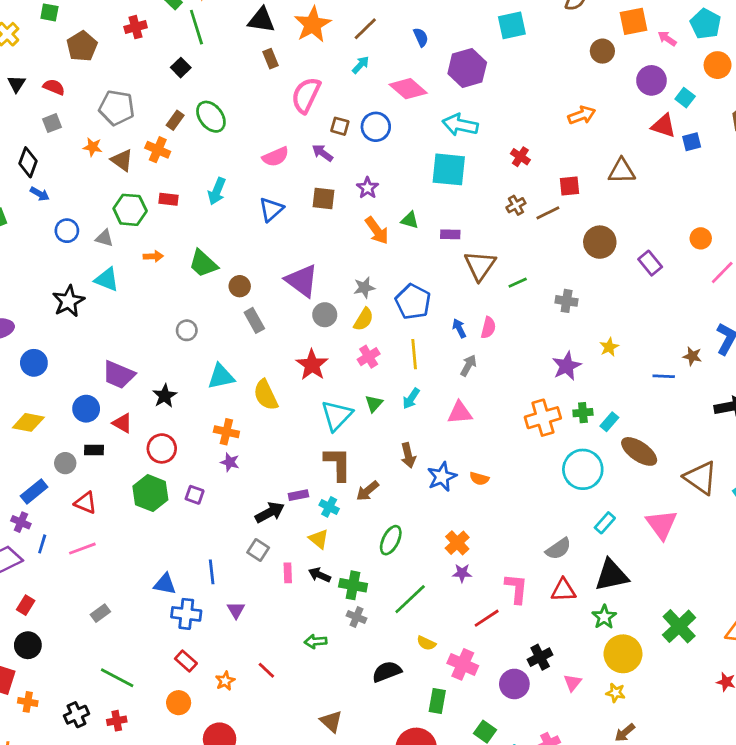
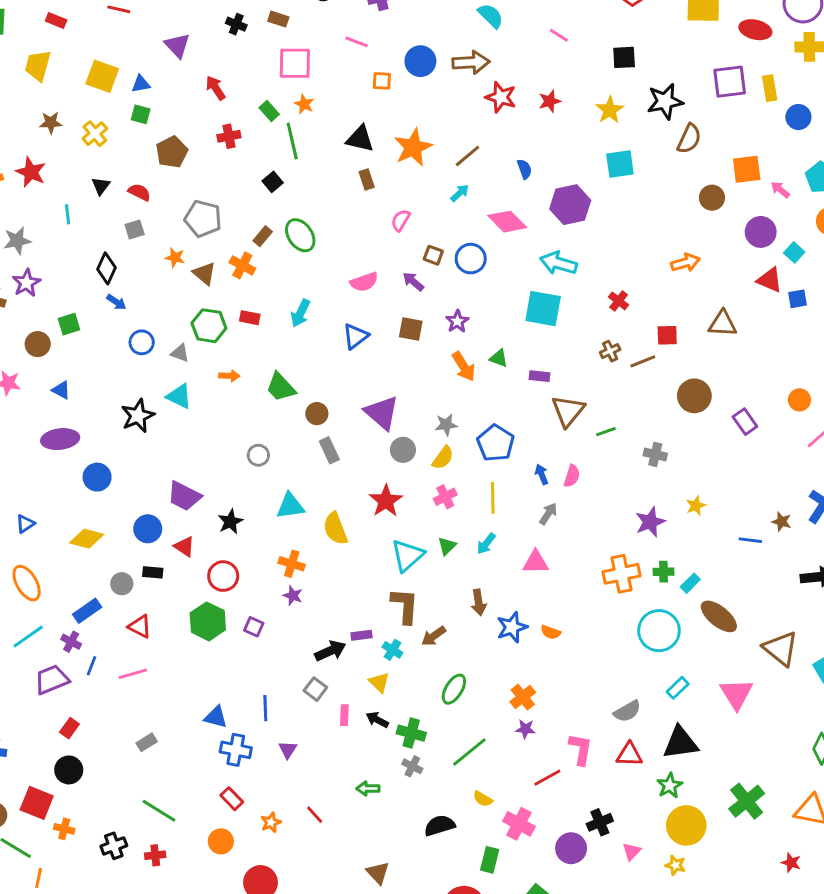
pink semicircle: (306, 95) -> (401, 220), size x0.6

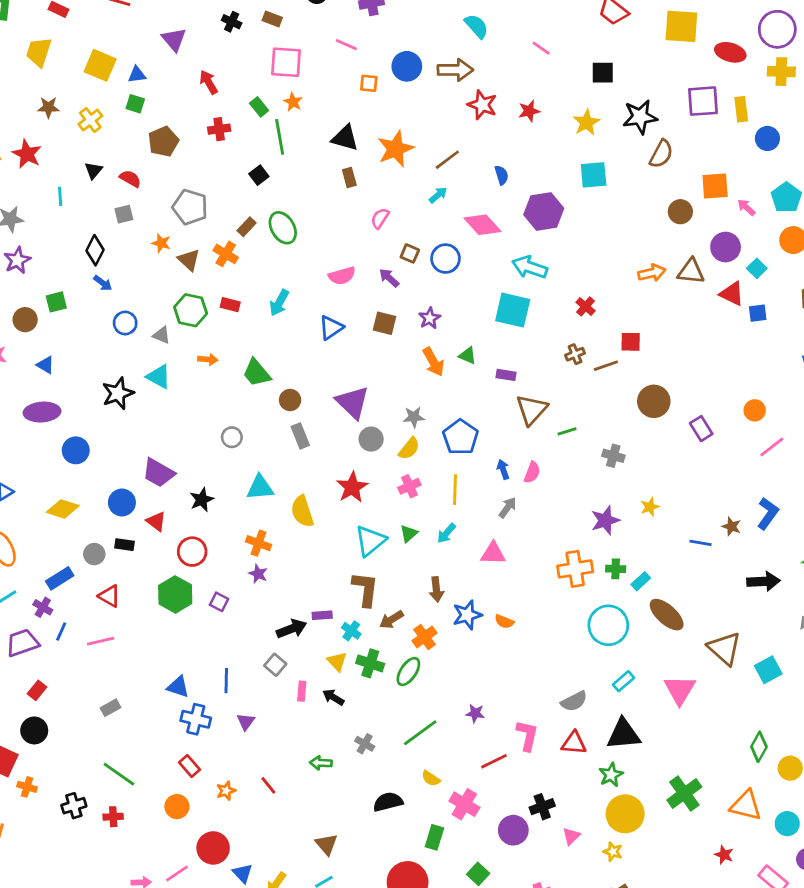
brown triangle: (723, 324) -> (691, 271), moved
orange cross: (523, 697) -> (425, 637), moved
green cross: (411, 733) -> (370, 663), moved

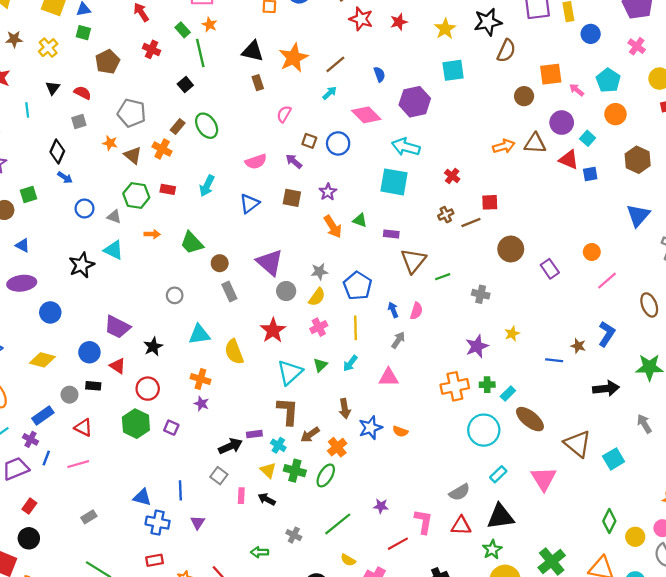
red cross: (219, 129) -> (151, 49), turned 35
red rectangle: (189, 766) -> (155, 560), turned -56

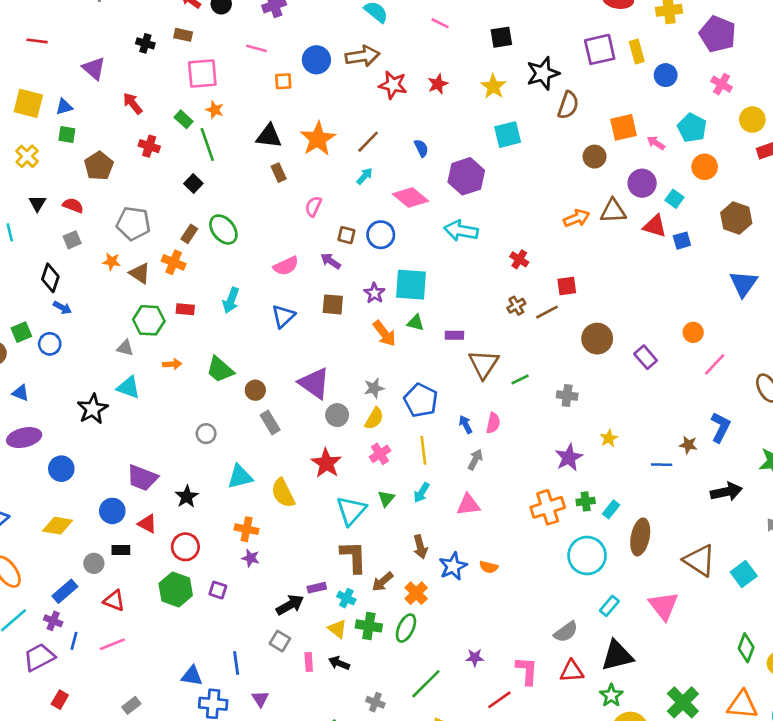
cyan square: (394, 182) -> (411, 285), moved
blue circle: (84, 208) -> (50, 344), moved
brown ellipse: (530, 419) -> (640, 537), turned 68

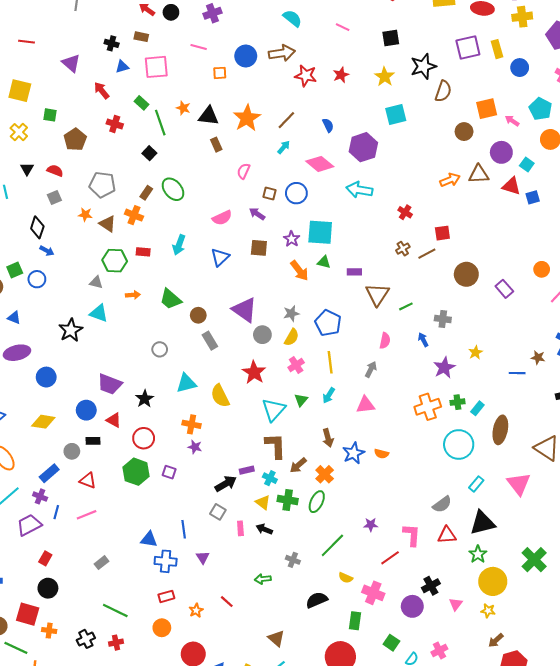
blue triangle: (64, 107) -> (122, 67), moved
orange star: (215, 110) -> (183, 108), moved
blue arrow: (466, 424) -> (423, 340), moved

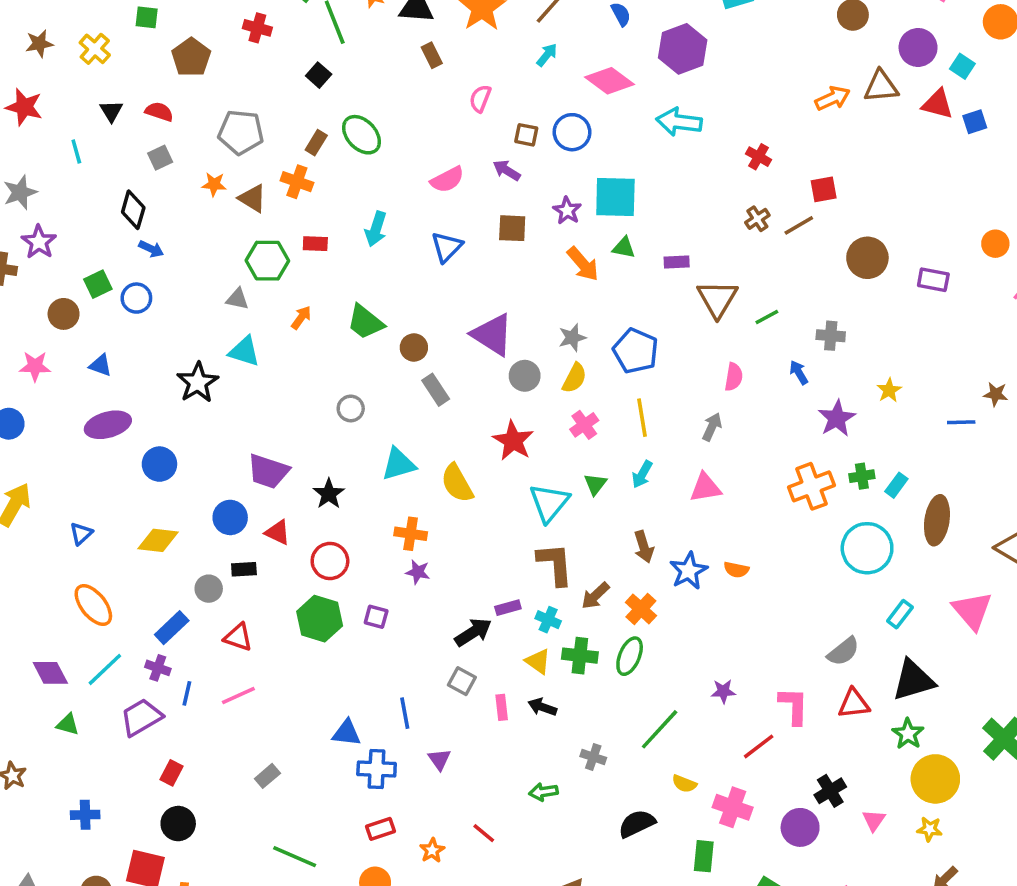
purple rectangle: (504, 289) -> (933, 280), turned -36
orange arrow: (133, 295) -> (301, 318), turned -48

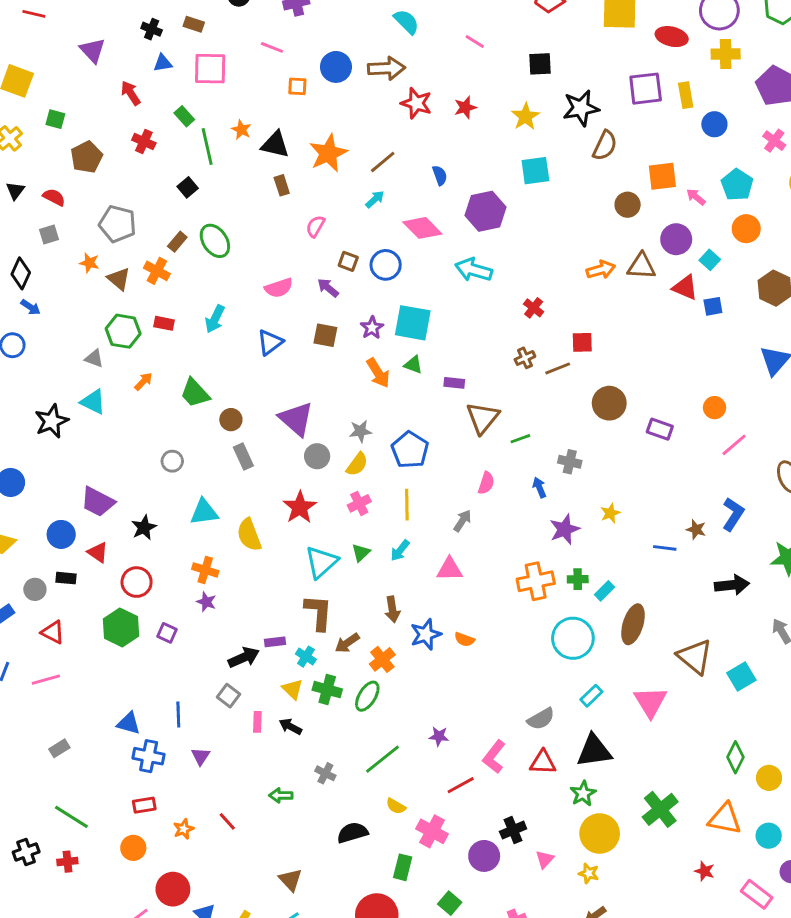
pink L-shape: (794, 706) -> (494, 757), turned -152

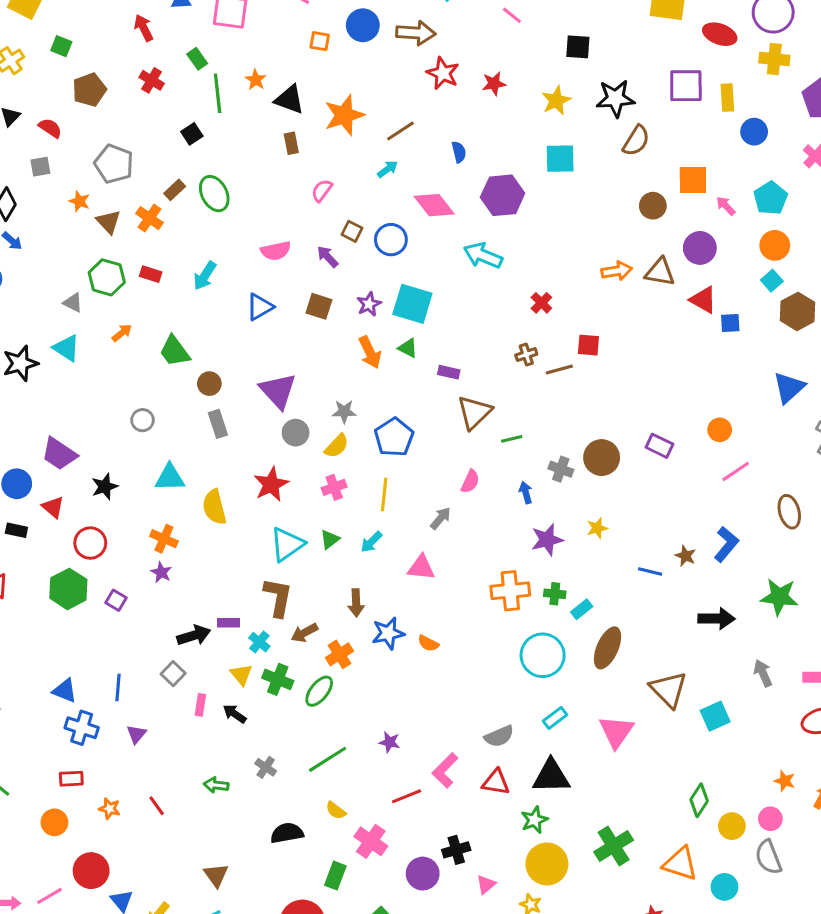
cyan square: (710, 260) -> (772, 281), moved
brown circle: (609, 403) -> (602, 458), moved
orange star: (183, 829) -> (110, 809), turned 30

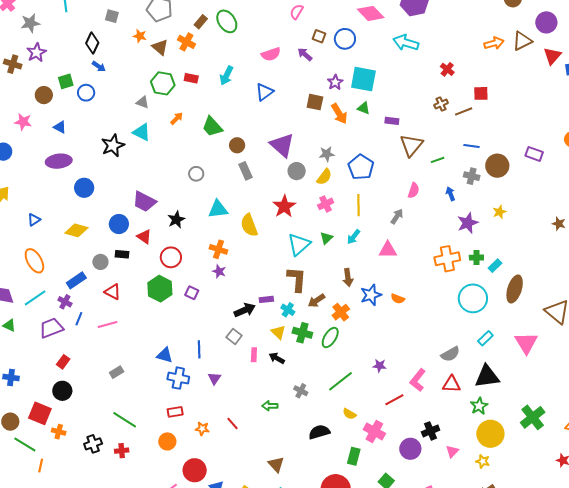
gray square: (40, 167) -> (112, 16), turned 32
brown triangle: (660, 272) -> (522, 41), turned -30
red triangle: (703, 300) -> (552, 56), turned 48
brown square: (319, 306) -> (315, 102), moved
blue line: (650, 571) -> (471, 146), moved

